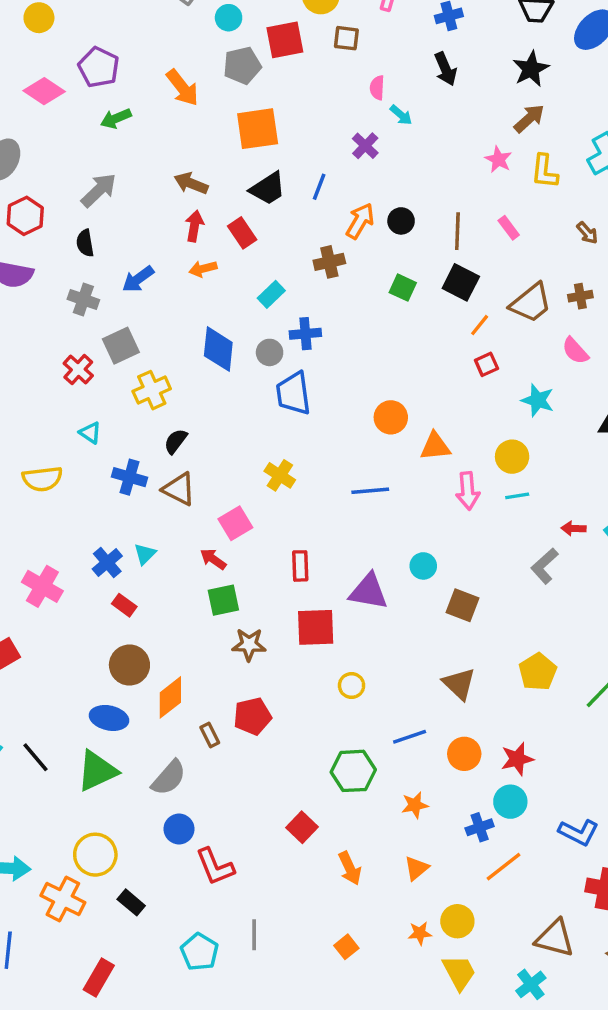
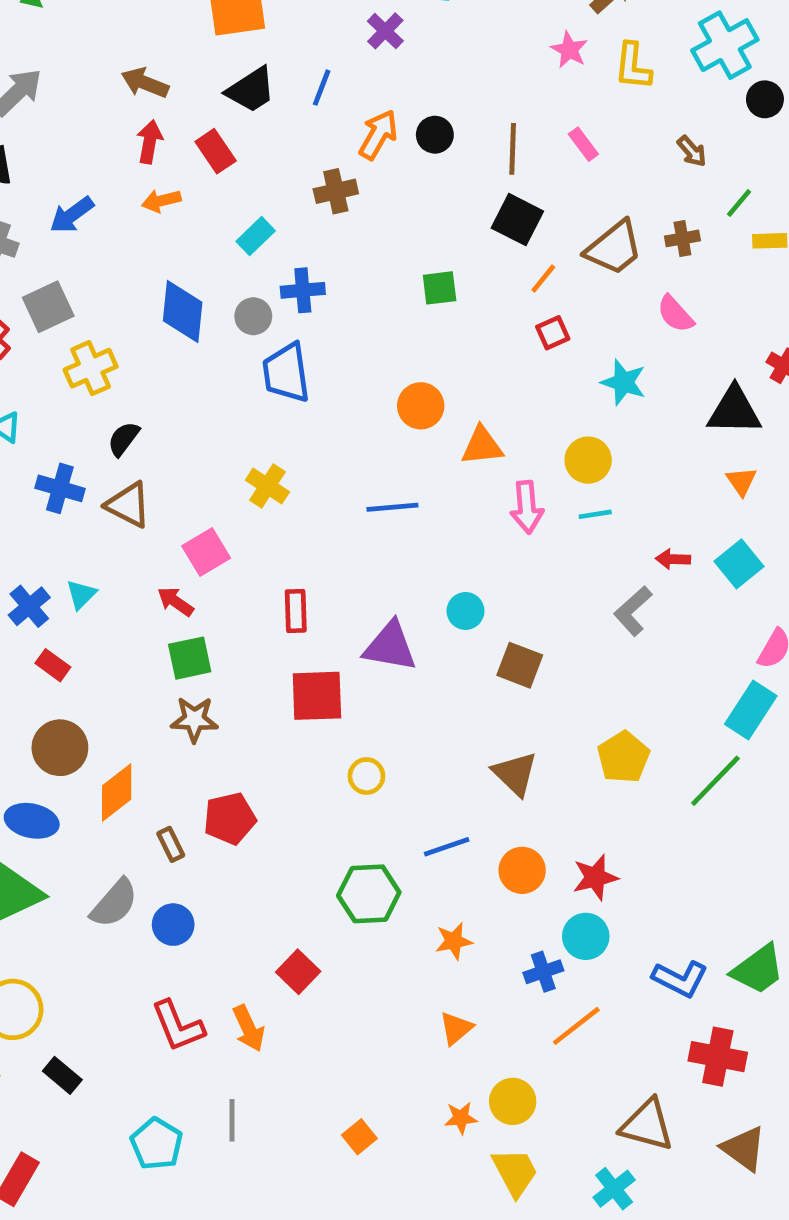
green square: (403, 288) -> (440, 288), moved, turned -32
brown star: (249, 645) -> (194, 719), moved
blue circle: (179, 829) -> (173, 925), moved
orange arrow: (350, 868) -> (249, 1028), moved

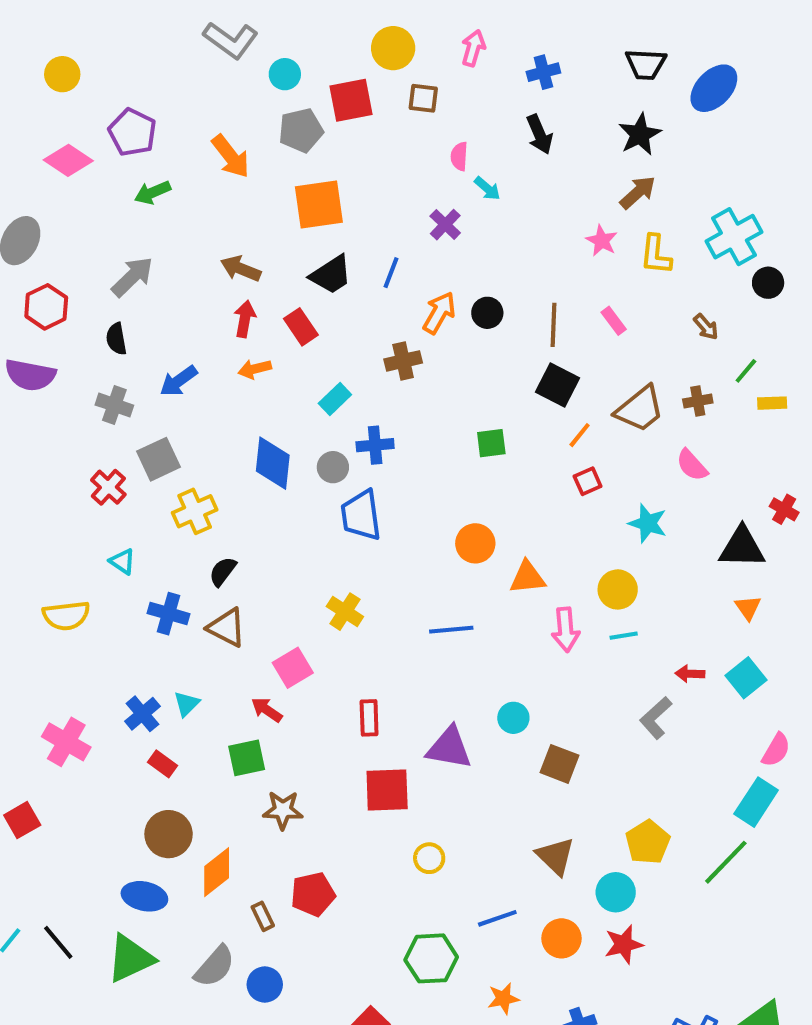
green square: (190, 658) -> (247, 758), moved
cyan circle: (586, 936) -> (616, 892), moved

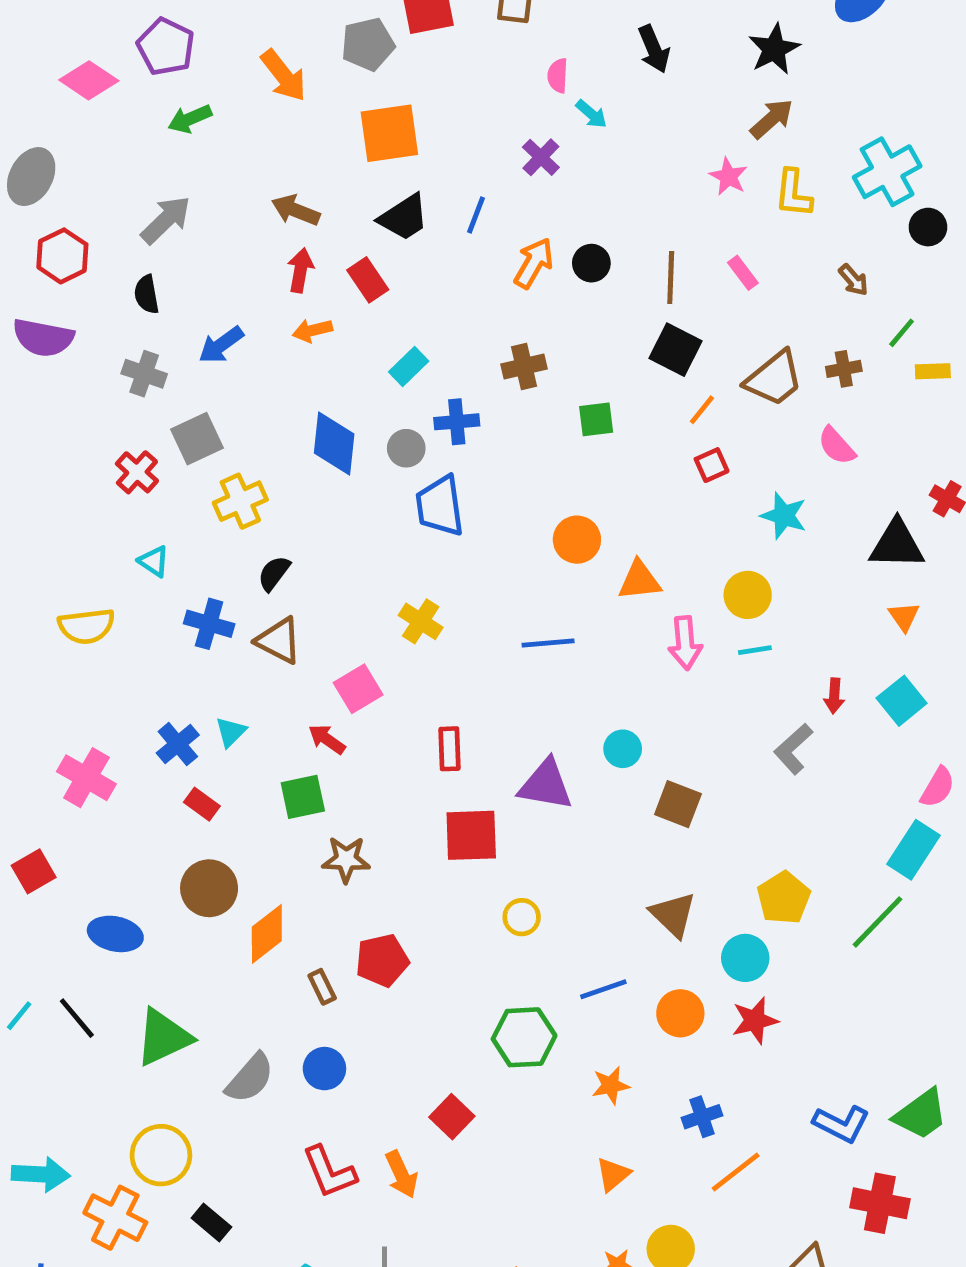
brown cross: (403, 361) -> (524, 366), moved
red arrow: (690, 674) -> (834, 696), turned -88
blue ellipse: (144, 896) -> (115, 934), moved
gray semicircle: (215, 966) -> (250, 1078), moved

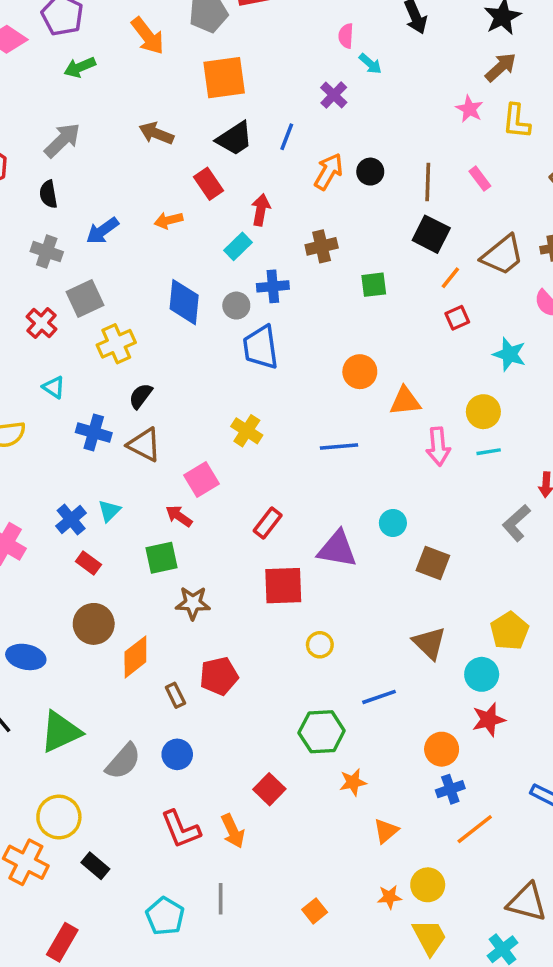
red arrow: (300, 270) -> (261, 210), moved
red rectangle: (450, 749) -> (268, 523), turned 40
orange circle: (680, 1013) -> (442, 749), moved
orange star: (611, 1085) -> (353, 782), moved

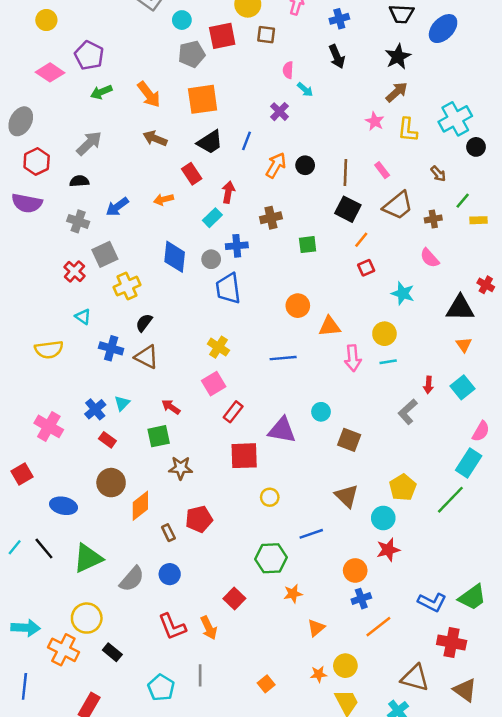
orange arrow: (148, 36) -> (149, 94), moved
black semicircle: (48, 194) -> (79, 181), turned 96
brown trapezoid: (503, 255) -> (398, 206), moved
pink square: (202, 479) -> (214, 384), moved

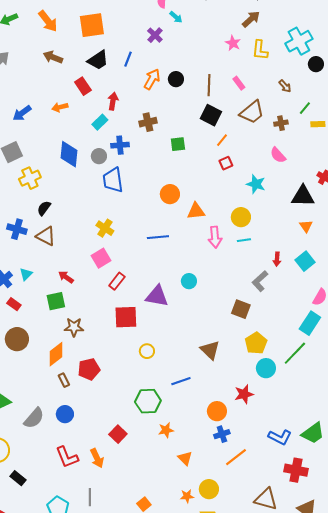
brown square: (349, 440) -> (241, 309), moved
orange diamond: (140, 506) -> (56, 354), moved
cyan circle: (383, 518) -> (266, 368), moved
orange triangle: (316, 628) -> (185, 458), turned -35

